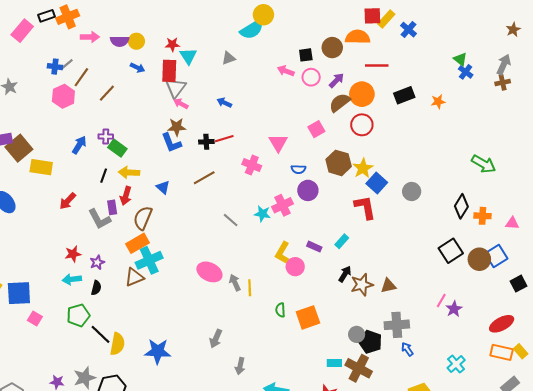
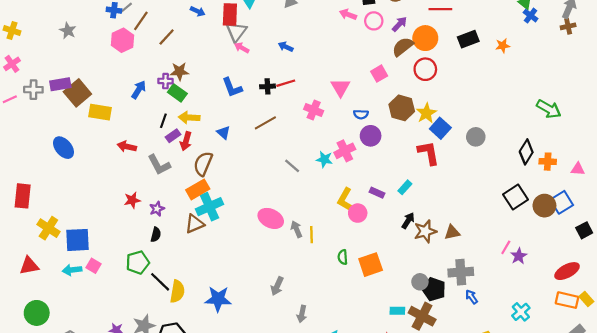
brown star: (177, 127) -> (179, 71), moved
red arrow: (68, 201) -> (127, 147), turned 60
purple rectangle: (112, 207) -> (173, 136), moved, turned 64
cyan arrow: (72, 279) -> (72, 270), moved

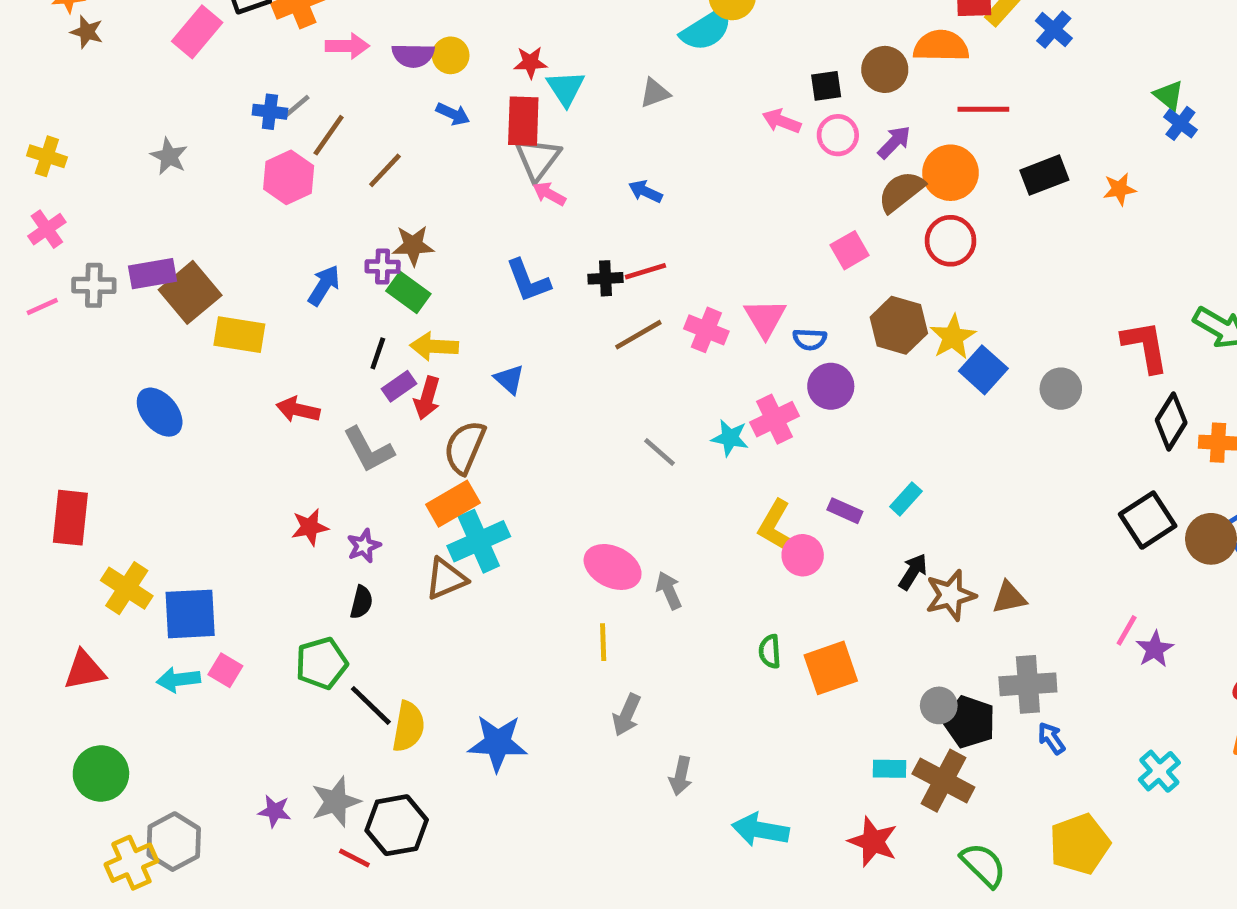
pink triangle: (340, 87) -> (765, 318), moved
brown line: (265, 123) -> (638, 335), moved
red L-shape: (429, 153) -> (1145, 346), moved
yellow line: (312, 235) -> (603, 642), moved

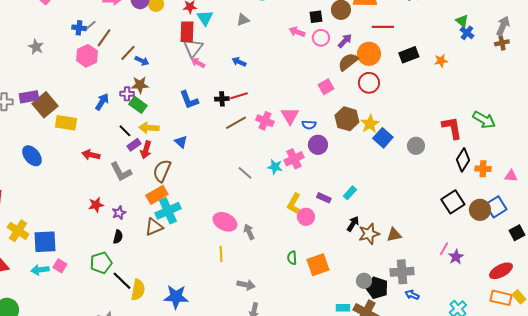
blue arrow: (453, 114) -> (142, 61), moved
black line: (378, 353) -> (125, 131), turned -64
gray arrow: (627, 715) -> (246, 285), moved, turned -102
blue arrow: (1051, 738) -> (412, 295), turned -32

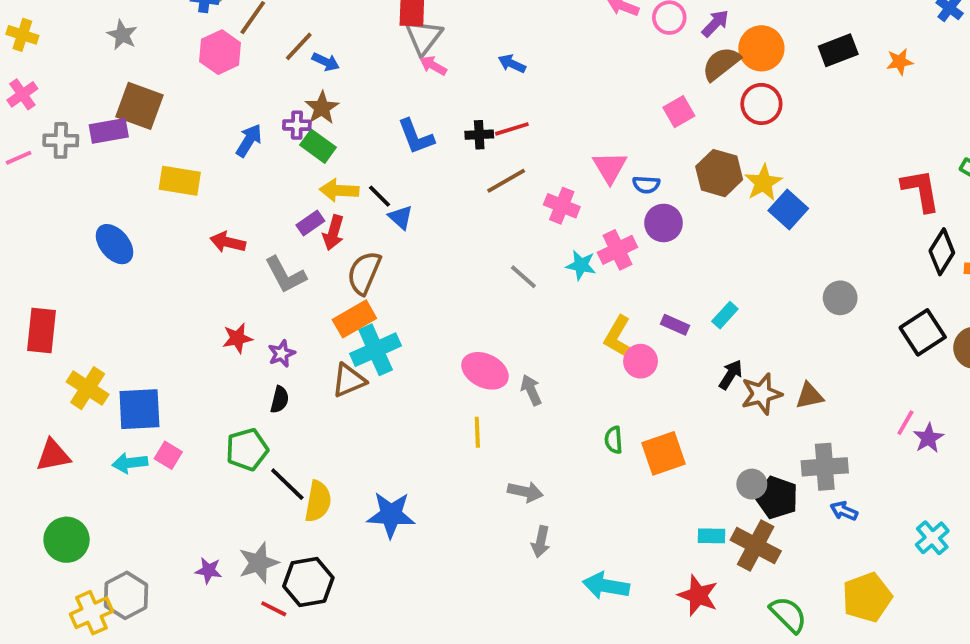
brown star: (140, 85) -> (322, 108), turned -30
brown square: (45, 105) -> (139, 106), moved, turned -30
pink cross: (265, 121) -> (562, 206), moved
black line: (125, 131) -> (379, 196), moved
gray circle: (416, 146) -> (840, 298), moved

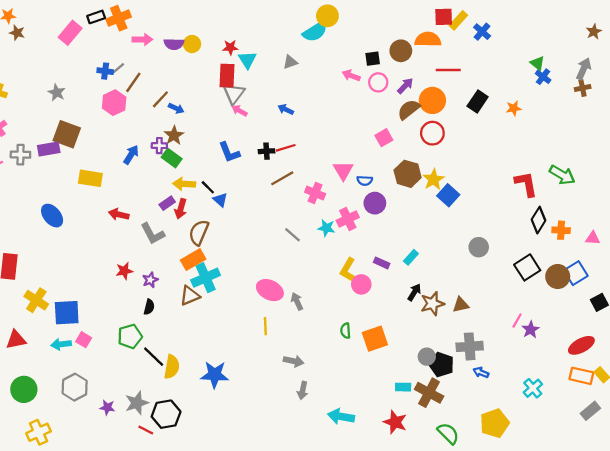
black rectangle: (838, 50) -> (478, 102), turned -35
gray hexagon: (126, 595) -> (75, 387), moved

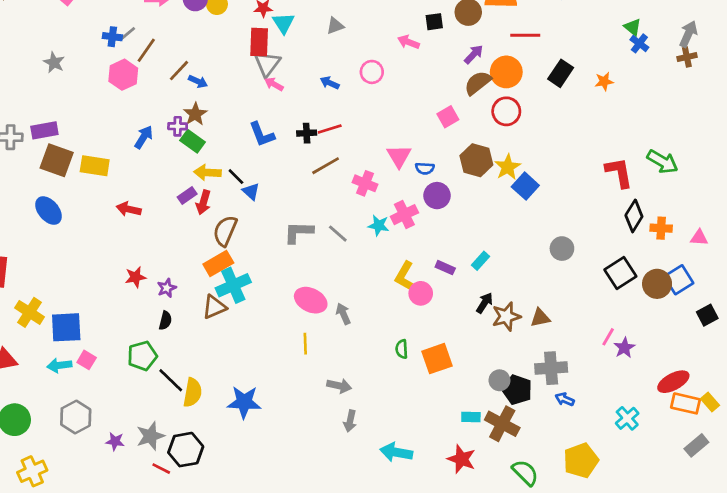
pink circle: (378, 82) -> (372, 72), moved
brown square: (67, 134) -> (57, 160), moved
gray L-shape: (153, 234) -> (298, 232), moved, turned 120
red ellipse: (581, 345) -> (673, 382), moved

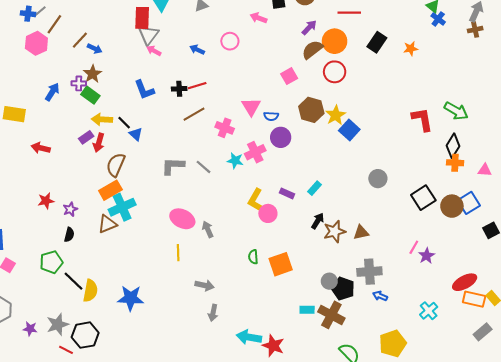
black diamond: (634, 216) -> (453, 146), moved
red star: (461, 459) -> (273, 346), moved

